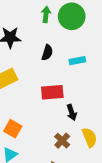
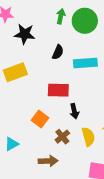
cyan rectangle: (77, 61) -> (85, 63), size x1.5
orange square: (13, 129) -> (40, 119), moved

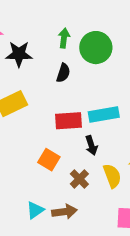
green arrow: (61, 16) -> (64, 38), moved
green circle: (85, 21) -> (96, 48), moved
cyan rectangle: (85, 63) -> (104, 114), moved
cyan triangle: (12, 144) -> (35, 210), moved

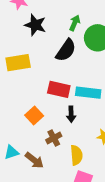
black semicircle: (63, 73) -> (66, 50), size x1.5
yellow semicircle: (112, 176) -> (76, 155), moved
brown arrow: (64, 212) -> (34, 160), turned 30

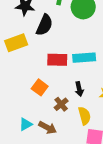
black semicircle: (66, 50) -> (44, 25), moved
black arrow: (71, 114) -> (79, 89), moved

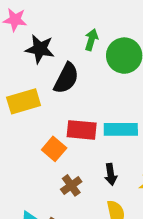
orange square: (40, 87) -> (54, 149), moved
brown cross: (61, 104) -> (71, 185), moved

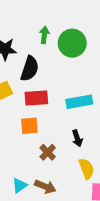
red rectangle: (82, 130) -> (36, 98), moved
orange square: (54, 149) -> (29, 126), turned -36

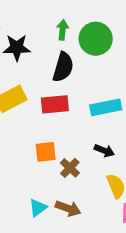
black semicircle: (30, 69) -> (63, 67), moved
orange square: (29, 126) -> (46, 152), moved
black arrow: (77, 138) -> (104, 151), turned -49

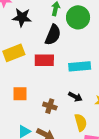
orange square: (46, 152) -> (20, 94), moved
brown cross: (70, 168) -> (50, 106), turned -32

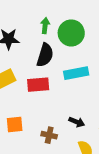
cyan rectangle: (80, 66) -> (76, 73), moved

